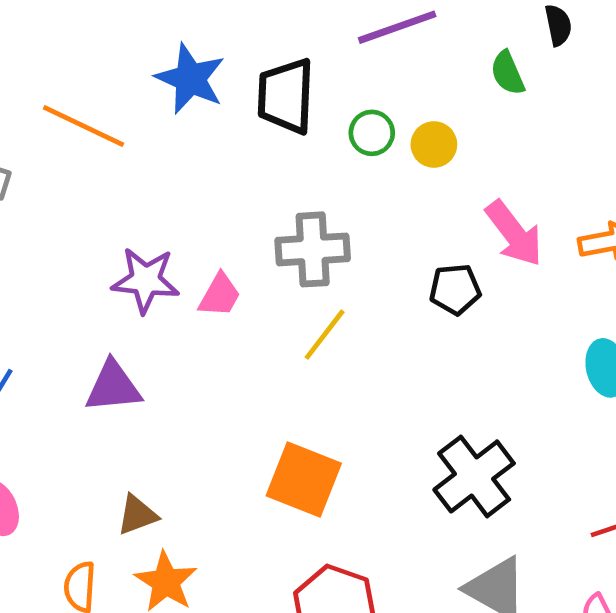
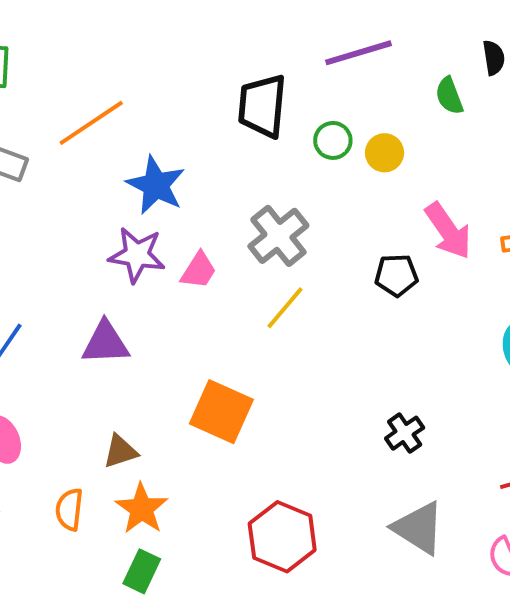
blue star: (190, 79) -> (156, 185), moved
orange line: (84, 126) -> (91, 123), turned -62
gray cross: (313, 249) -> (278, 236), turned -38
black cross: (474, 476) -> (405, 433), size x0.6
orange square: (304, 480) -> (221, 412), moved

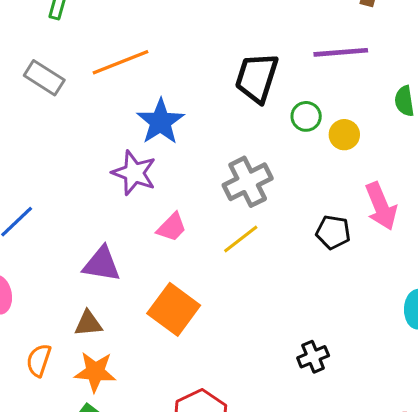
pink trapezoid: (199, 270) -> (172, 227), moved
purple triangle: (105, 343) -> (102, 264), moved
orange star: (142, 509) -> (95, 372), turned 30

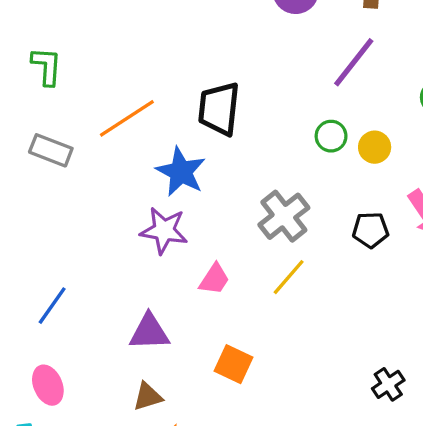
purple line: (341, 52) -> (354, 62), turned -36
black trapezoid: (257, 78) -> (219, 109), moved
black pentagon: (333, 232) -> (371, 230), moved
orange square: (174, 309) -> (234, 364), size x0.7

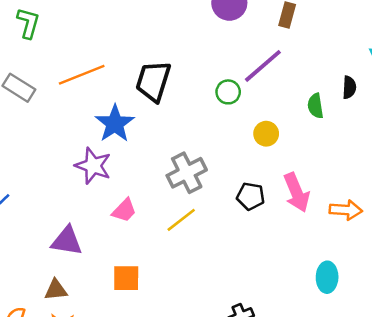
green circle: (331, 136) -> (228, 92), moved
orange square: (234, 364) -> (126, 278), turned -36

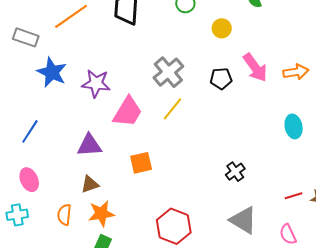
blue star: (115, 124) -> (52, 72), moved
pink trapezoid: (124, 210) -> (128, 112), size x1.6

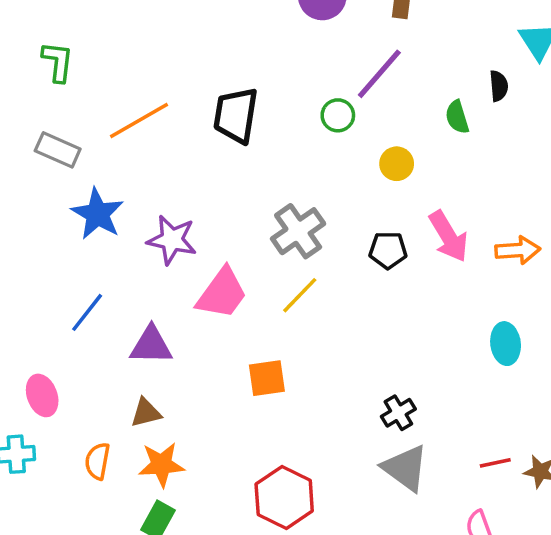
blue line: (30, 131) -> (87, 312), moved
orange square: (141, 163) -> (267, 378), moved
gray triangle: (243, 220) -> (405, 468), moved

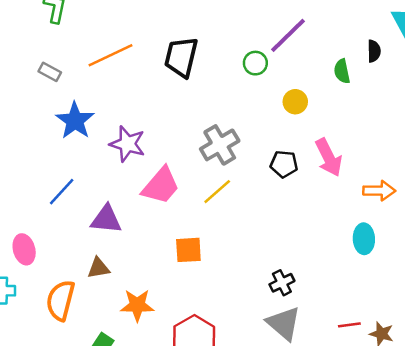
gray rectangle: (58, 150) -> (50, 72), size x0.7
orange arrow: (518, 250) -> (379, 191), moved
orange semicircle: (97, 461) -> (60, 300), size x1.5
orange star: (161, 465) -> (137, 305), moved

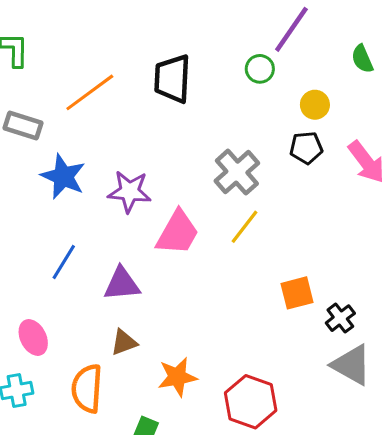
gray rectangle: (50, 72) -> (23, 125), size x1.4
black pentagon: (284, 164) -> (306, 148), moved
orange square: (188, 250) -> (297, 293), moved

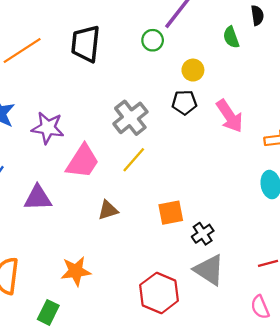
brown triangle: (124, 342) -> (108, 210), moved
red hexagon: (251, 402) -> (159, 293), moved

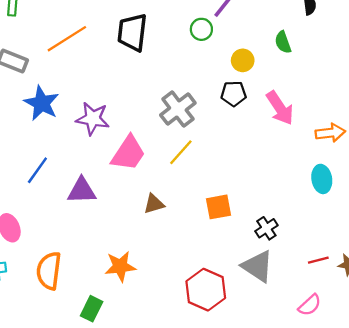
green semicircle: (231, 37) -> (283, 42), moved
black cross: (203, 234) -> (266, 228), moved
pink semicircle: (260, 307) -> (310, 305), turned -110

